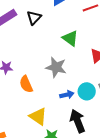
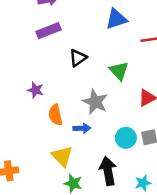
black triangle: (34, 18) -> (78, 58), moved
blue arrow: (67, 95) -> (82, 128), moved

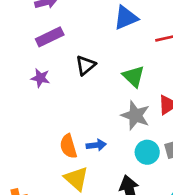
purple star: (36, 90) -> (40, 78), moved
gray star: (95, 102) -> (135, 115), moved
orange semicircle: (55, 115) -> (68, 146), moved

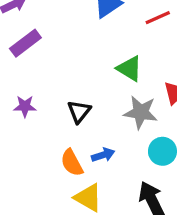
black triangle: (86, 65) -> (79, 111), moved
purple star: (40, 78) -> (25, 106), moved

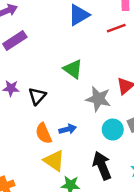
green triangle: (130, 69) -> (73, 69), moved
black triangle: (79, 111) -> (37, 96), moved

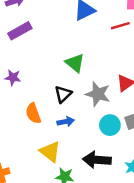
black triangle: (37, 96) -> (63, 94), moved
orange semicircle: (44, 133) -> (33, 113), moved
black arrow: (102, 166) -> (97, 160), turned -68

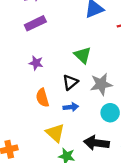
purple star: (13, 78) -> (36, 63), moved
gray star: (98, 94) -> (101, 84), turned -30

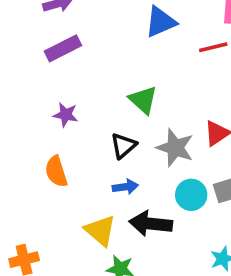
gray star: (101, 84) -> (175, 148), turned 30
orange semicircle: (42, 98) -> (56, 172), moved
black arrow: (96, 143) -> (151, 224), moved

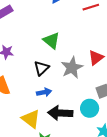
gray star: (175, 148) -> (72, 68), turned 30
cyan circle: (191, 195) -> (90, 108), moved

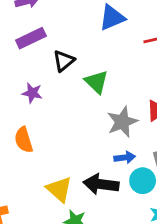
black triangle: (41, 68) -> (64, 61), moved
blue arrow: (44, 92) -> (125, 157), moved

